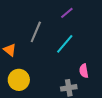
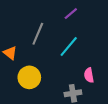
yellow circle: (19, 80) -> (29, 77), moved

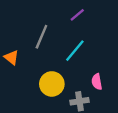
yellow circle: (29, 77) -> (52, 84), moved

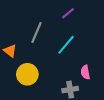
yellow circle: (52, 84) -> (27, 74), moved

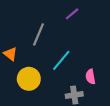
cyan line: (66, 45) -> (61, 60), moved

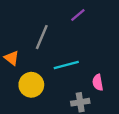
cyan line: (61, 60) -> (66, 65), turned 35

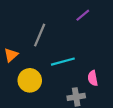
purple line: (78, 15) -> (83, 15), moved
orange triangle: (12, 58) -> (11, 55), turned 40

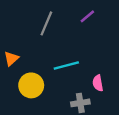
gray line: (40, 35) -> (46, 23), moved

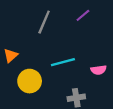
pink semicircle: (98, 83) -> (99, 70), moved, turned -88

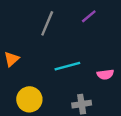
yellow circle: (30, 81) -> (29, 99), moved

